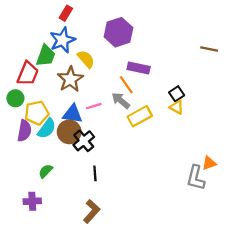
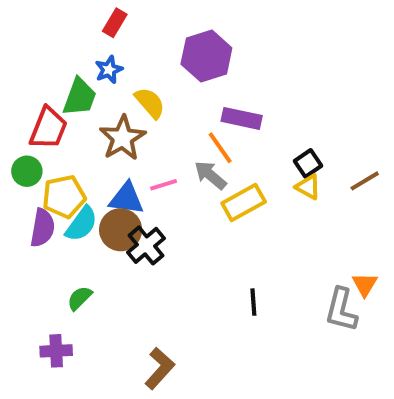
blue star: (62, 40) -> (109, 70), size x0.6
brown line: (209, 49) -> (365, 181), moved, turned -42
orange triangle: (209, 163) -> (365, 284), turned -40
black line: (95, 173) -> (253, 302), moved

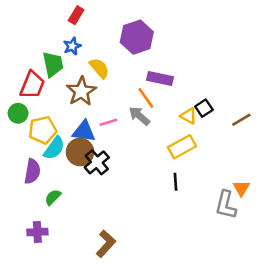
green trapezoid: (80, 97) -> (53, 64), turned -32
yellow triangle: (308, 187) -> (188, 116), moved
yellow rectangle: (244, 202) -> (182, 147), moved
purple semicircle: (42, 228) -> (32, 171), moved
black line: (253, 302) -> (175, 182), moved

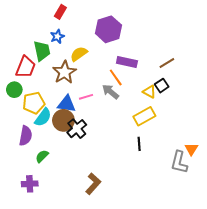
yellow semicircle: (99, 68) -> (79, 54), turned -84
brown line: (241, 120) -> (167, 63), moved
brown L-shape: (106, 244) -> (93, 184), moved

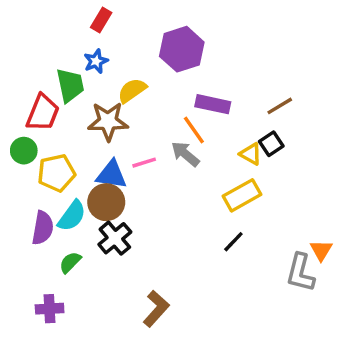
brown star: (64, 72) -> (108, 121), turned 30
cyan semicircle: (43, 117) -> (72, 216), moved
black cross: (77, 129) -> (115, 238), moved
black line: (139, 144) -> (233, 242), turned 48

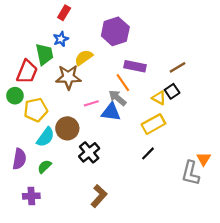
blue triangle: (111, 175) -> (111, 112), moved
purple semicircle: (43, 228) -> (19, 159), moved
black cross: (115, 238) -> (89, 152), moved

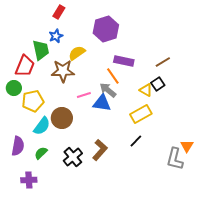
black cross: (89, 152) -> (73, 157), moved
brown L-shape: (99, 196) -> (100, 150), moved

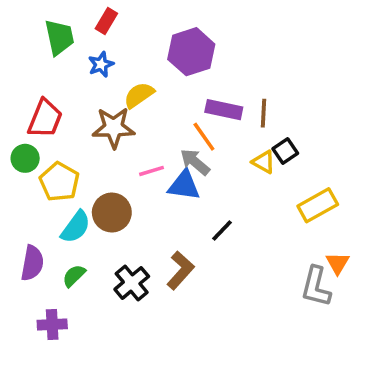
green trapezoid: (41, 50) -> (59, 37), moved
brown line: (163, 62) -> (264, 113), moved, turned -56
yellow pentagon: (33, 101) -> (59, 182), turned -30
yellow rectangle: (141, 114) -> (318, 205), moved
black line: (136, 141) -> (222, 231), moved

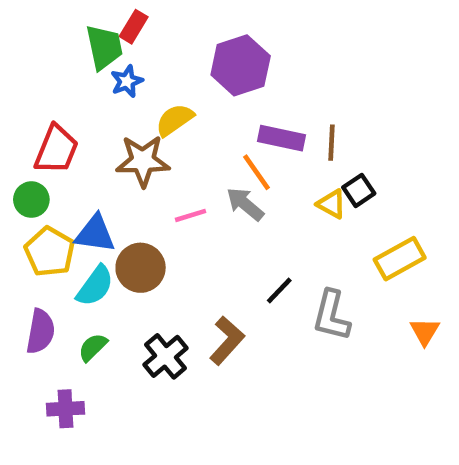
green trapezoid: (59, 37) -> (104, 47), moved
yellow pentagon: (59, 182) -> (50, 252), moved
blue triangle: (184, 185) -> (95, 234), moved
gray L-shape: (316, 287) -> (331, 315), moved

